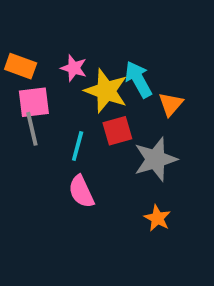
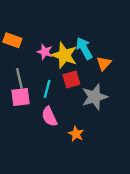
pink star: (74, 68) -> (45, 52), moved
pink square: (34, 102) -> (20, 97), moved
orange star: (157, 218) -> (76, 134), moved

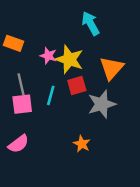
cyan arrow: (84, 48) -> (90, 23), moved
orange triangle: (104, 63) -> (112, 68), size x1.5
pink semicircle: (49, 117) -> (18, 144), moved, turned -102

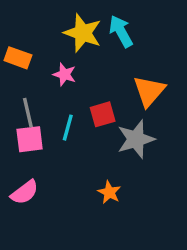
yellow star: (69, 59) -> (83, 33), moved

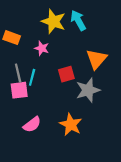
cyan line: (68, 128) -> (32, 77), moved
pink semicircle: (25, 192) -> (32, 125), moved
orange star: (109, 192) -> (71, 125), size x1.5

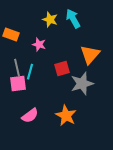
yellow star: (54, 21) -> (50, 20), size x0.7

